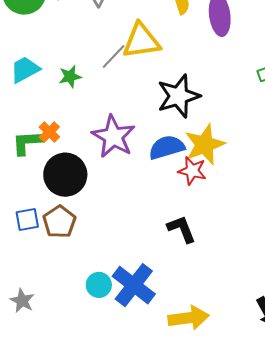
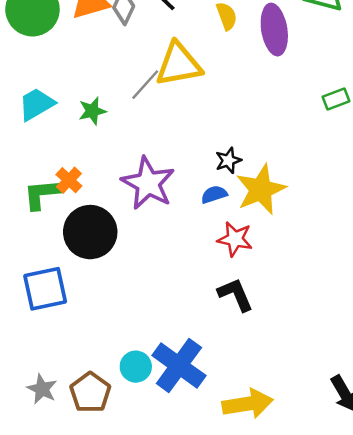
black star: (179, 96) -> (228, 160), moved, size x0.5
blue semicircle: (167, 147) -> (214, 194), size x0.6
red star: (192, 171) -> (235, 239), moved
blue square: (27, 220) -> (45, 289), size x1.5
brown pentagon: (59, 222) -> (90, 393), moved

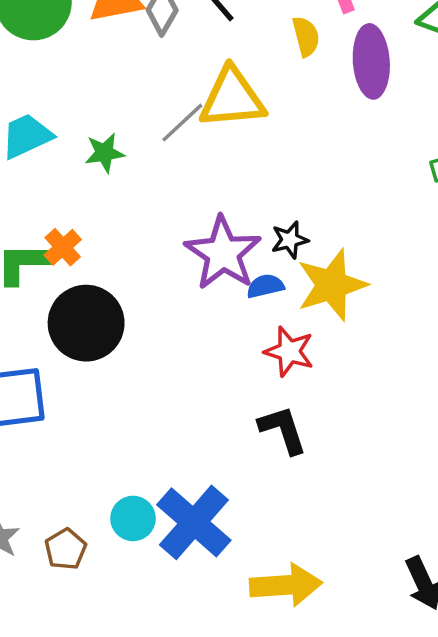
purple star: (148, 183) -> (223, 253), moved
brown pentagon: (90, 393) -> (66, 549), size x0.7

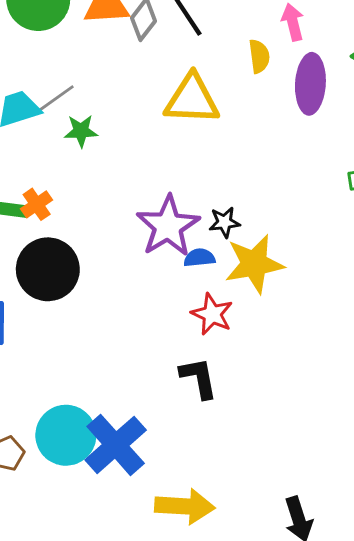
gray line: (182, 123) -> (55, 99), moved
cyan circle: (133, 518) -> (66, 435), size x1.6

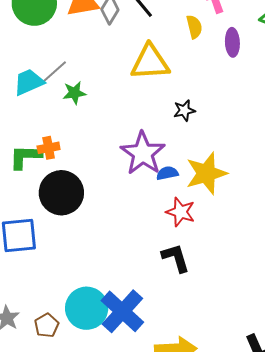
purple ellipse: (310, 84) -> (232, 42), size x0.7
orange cross: (37, 204) -> (49, 148), turned 30
black star: (224, 222) -> (184, 110), moved

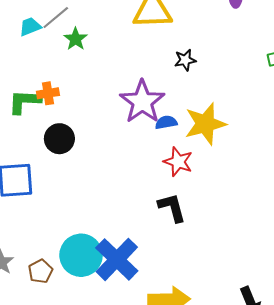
cyan trapezoid: (29, 82) -> (30, 27), size x0.7
green star: (74, 93) -> (76, 39), turned -30
black circle: (61, 193) -> (59, 139), size x0.7

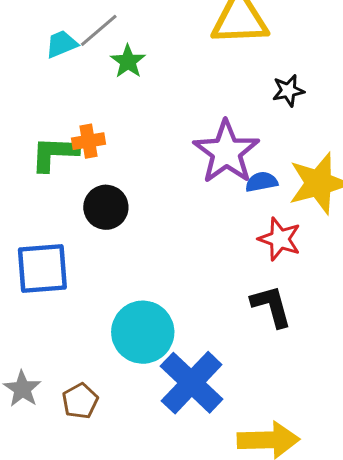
cyan circle: (81, 255) -> (143, 332), moved

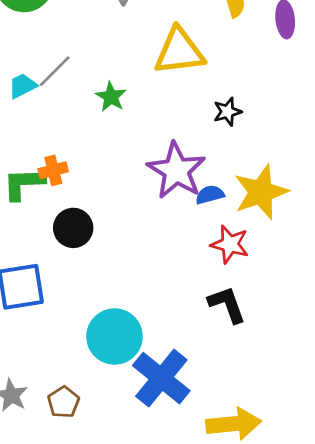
green star: (128, 61) -> (111, 97), moved

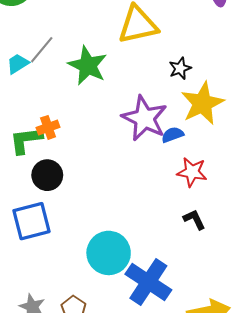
green star: (111, 97) -> (88, 65), size x1.6
yellow star: (261, 192) -> (202, 103), moved
black circle: (73, 228) -> (47, 175), moved
black L-shape: (227, 305) -> (194, 219), size x0.7

